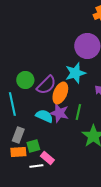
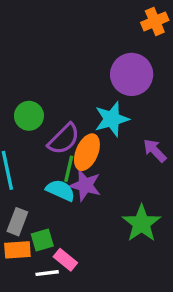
green circle: (25, 80) -> (29, 116), moved
green line: (78, 112) -> (69, 169), moved

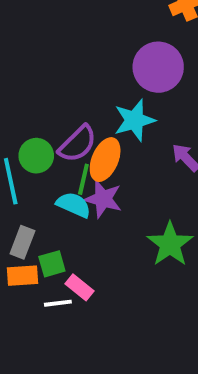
green circle: (29, 116) -> (36, 156), moved

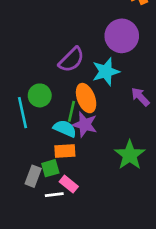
purple semicircle: (78, 144) -> (71, 60), moved
orange ellipse: (105, 160) -> (86, 98), turned -44
gray rectangle: (22, 242) -> (33, 176), moved
orange rectangle: (22, 276) -> (65, 151), moved

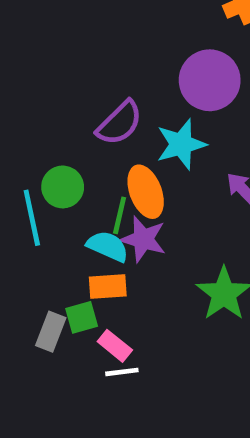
white line: (54, 195) -> (122, 372), moved

